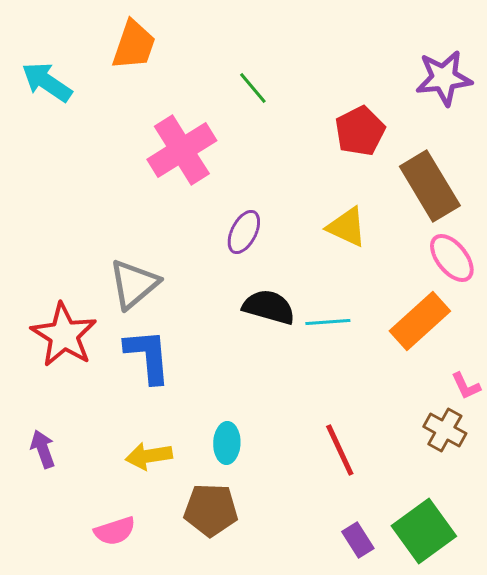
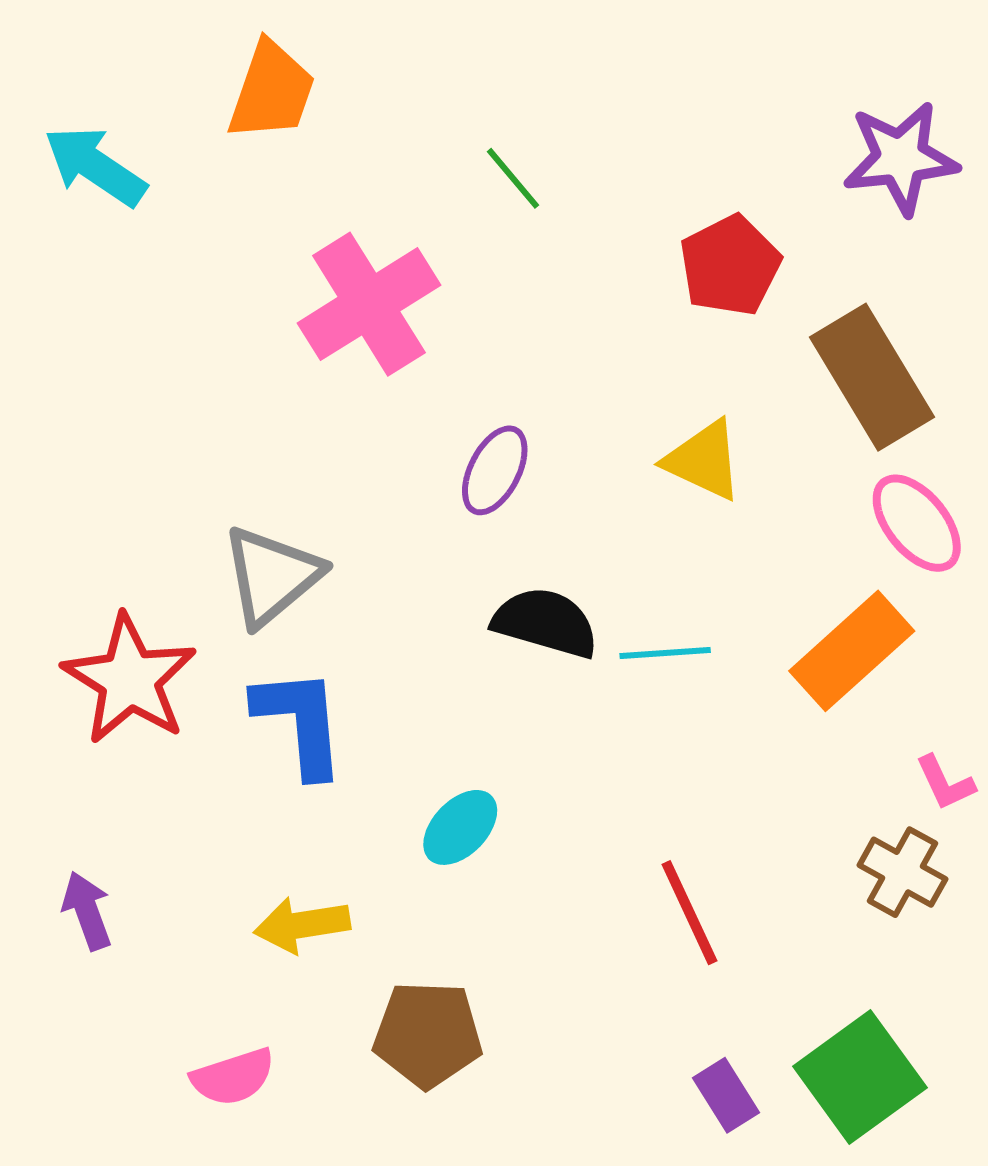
cyan ellipse: (227, 443) -> (460, 827), moved, turned 42

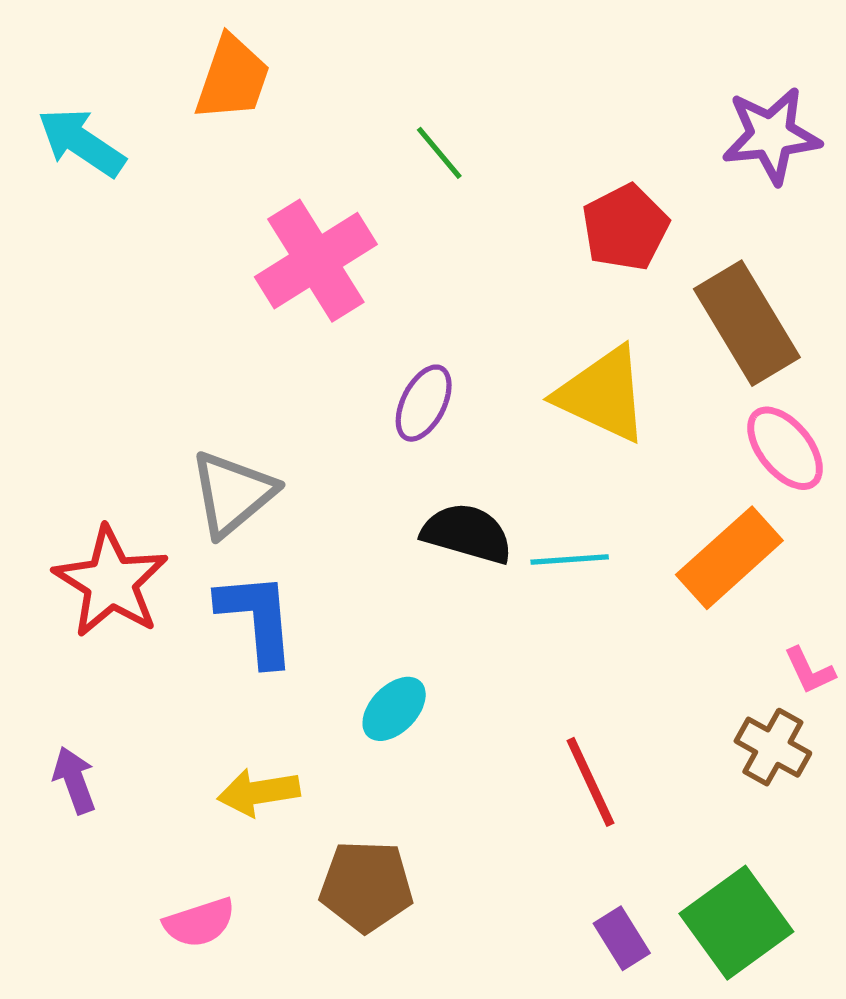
yellow triangle: (704, 460) -> (603, 394), size x1.4

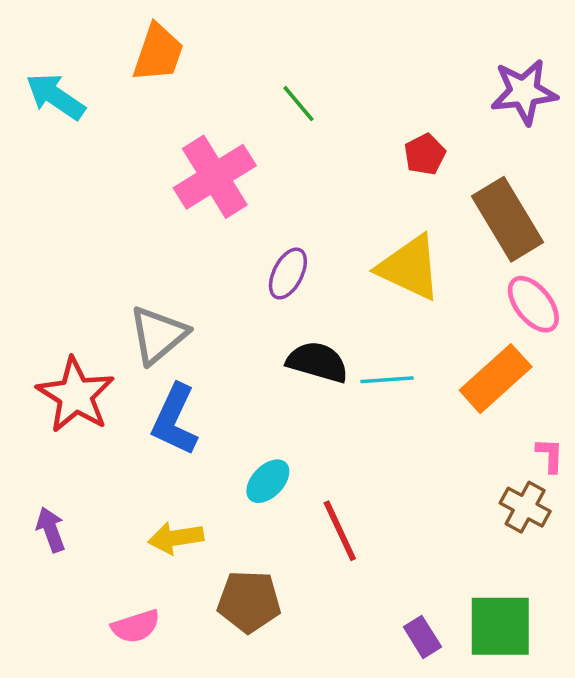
red pentagon: (625, 228) -> (425, 154), size x0.7
blue L-shape: (257, 619) -> (175, 420), turned -150
pink L-shape: (809, 671) -> (550, 455), turned -153
red line: (590, 782) -> (340, 531), moved
green square: (736, 923) -> (500, 626), turned 36

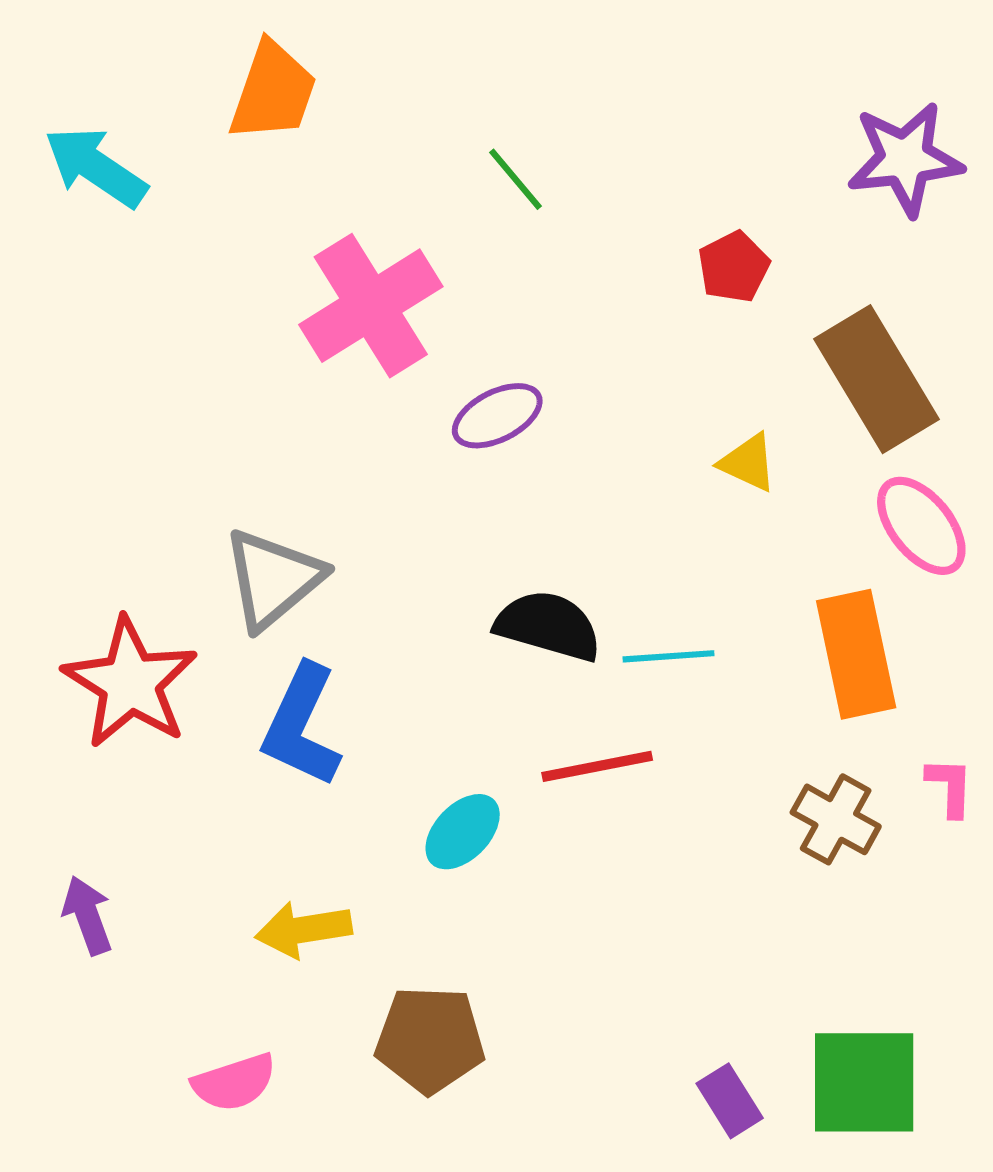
yellow triangle: (409, 268) -> (748, 463), moved, size x0.5
purple ellipse: (288, 274) -> (497, 416), moved, turned 36
orange rectangle: (496, 379) -> (856, 654), turned -60
brown cross: (525, 507) -> (836, 819), moved
red line: (340, 531) -> (597, 766), moved, turned -76

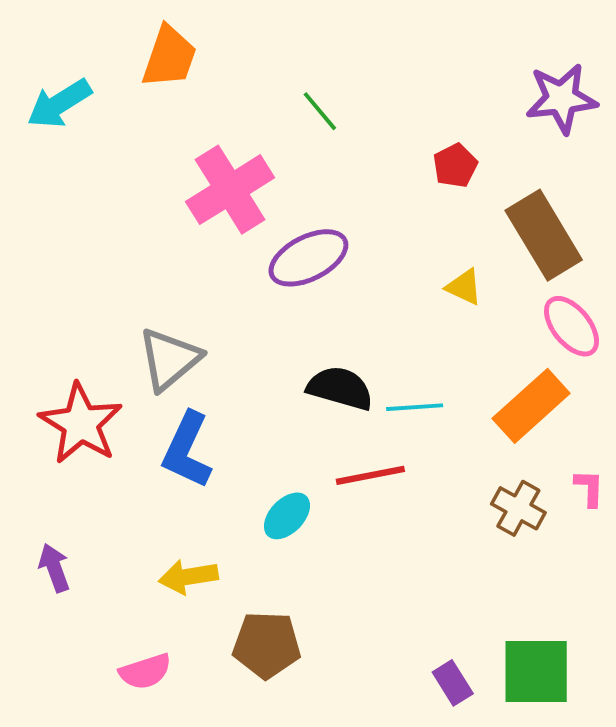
cyan arrow: (96, 167) -> (59, 104), turned -66
purple ellipse: (497, 416) -> (308, 258), size x1.4
orange rectangle: (856, 654) -> (531, 406), turned 60

